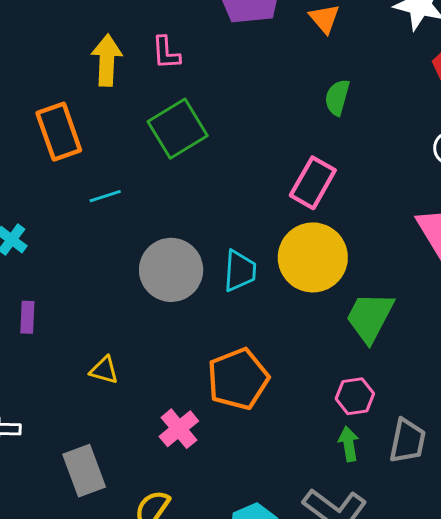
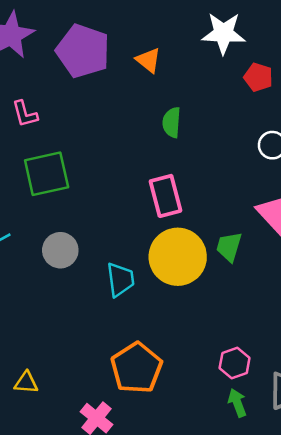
green square: (178, 129) -> (47, 174), turned 30
pink rectangle: (313, 183) -> (166, 196), turned -33
gray circle: (171, 270) -> (60, 250), moved, size x0.7
green trapezoid: (370, 317) -> (229, 247), moved, size x0.7

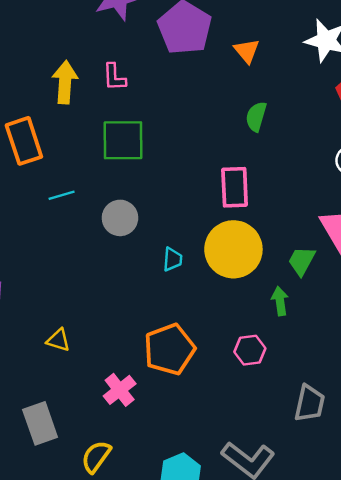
green trapezoid: (229, 247) -> (302, 261), moved
cyan trapezoid: (120, 280) -> (173, 259), size x0.7
pink hexagon: (235, 363) -> (250, 350), moved
green arrow: (237, 403) -> (280, 301), moved

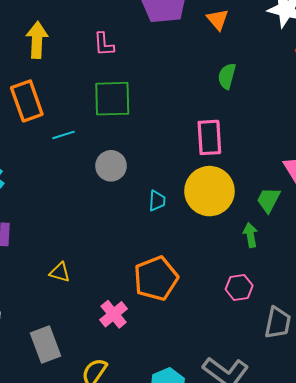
yellow arrow: (65, 82) -> (37, 40), moved
cyan line: (62, 195) -> (64, 135), moved
pink hexagon: (250, 350) -> (239, 287), moved

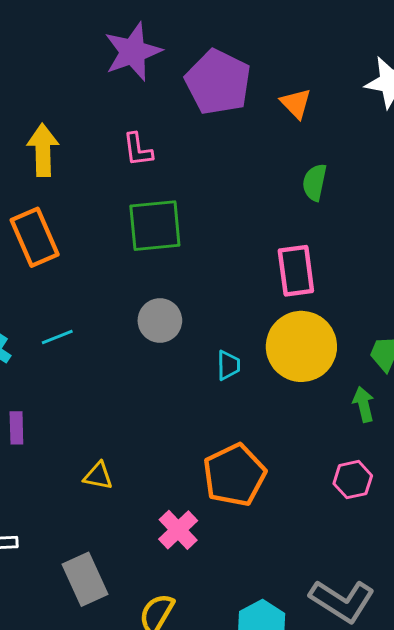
cyan line: (64, 135) -> (57, 337), moved

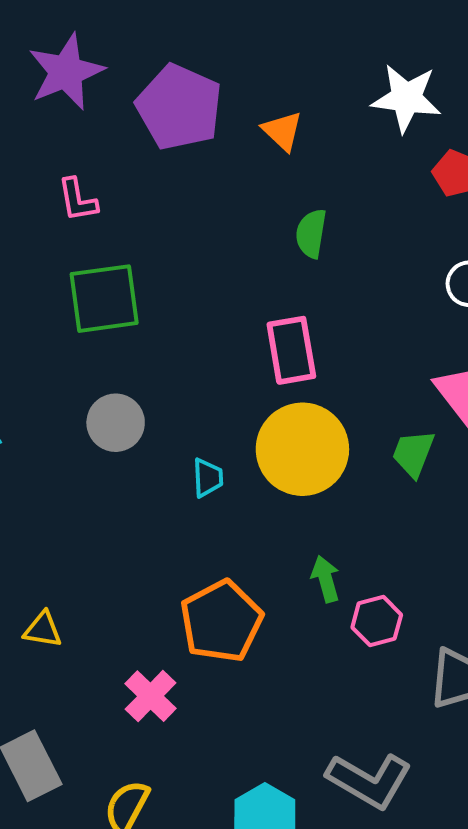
green arrow: (364, 404) -> (326, 579), moved

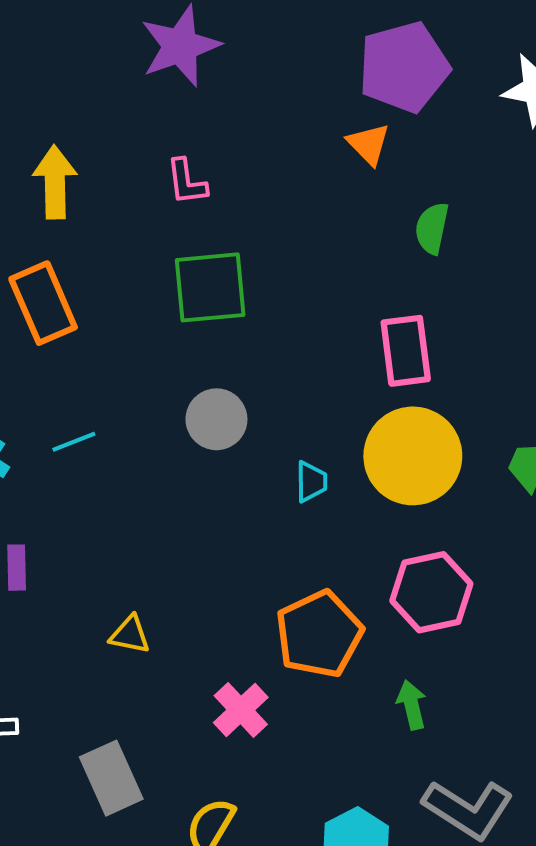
purple pentagon: (179, 107) -> (404, 67), moved, turned 30
orange triangle: (282, 131) -> (369, 144), moved
green arrow: (326, 579) -> (412, 705), moved
pink hexagon: (377, 621) -> (431, 592), moved, size x1.5

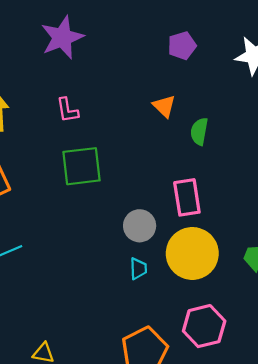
purple pentagon: (404, 67) -> (182, 46), size x0.6
orange triangle: (369, 144) -> (164, 106), moved
gray circle: (216, 419) -> (140, 226), moved

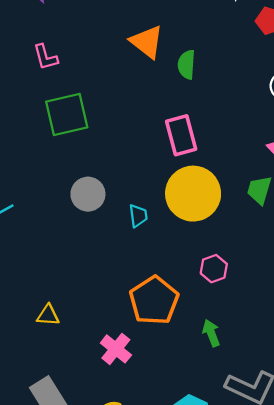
orange triangle: (164, 106) -> (147, 42), size x1.4
gray circle: (140, 226) -> (88, 194), moved
pink hexagon: (204, 326) -> (214, 269), size x0.6

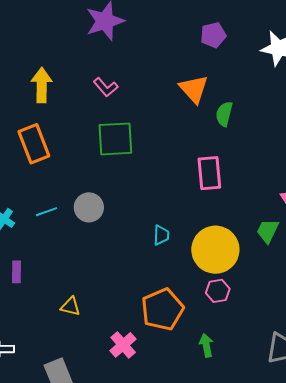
pink L-shape: (46, 57) -> (106, 87), turned -35
gray circle: (88, 194) -> (89, 207), moved
yellow circle: (193, 194) -> (215, 250), moved

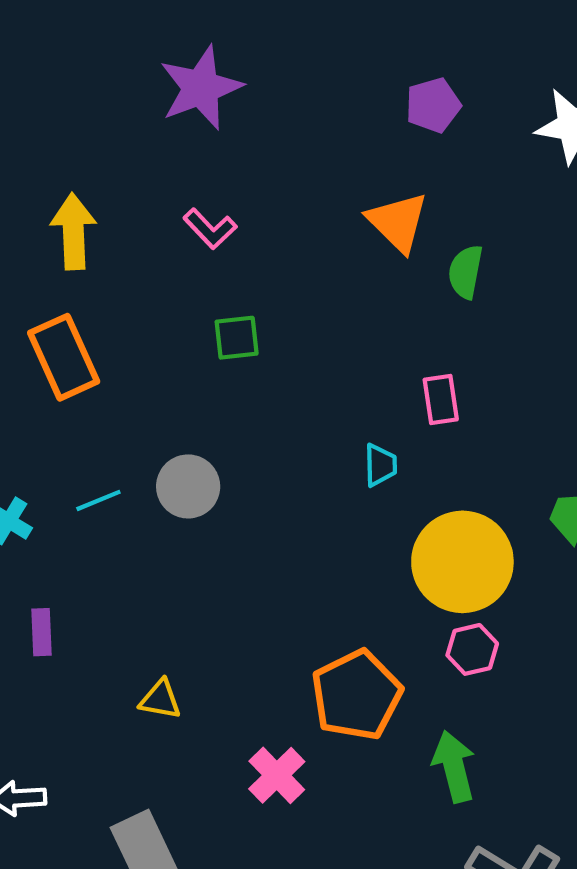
green square: (115, 139) -> (237, 338), size x0.6
pink rectangle: (209, 173) -> (441, 400), size x0.7
cyan trapezoid: (161, 235) -> (380, 465), moved
green arrow: (206, 345) -> (454, 767), size x1.4

